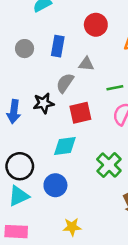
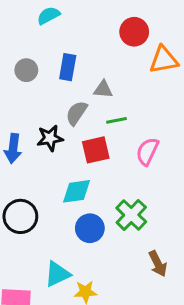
red circle: (96, 25) -> (134, 32), moved
green line: (115, 88) -> (116, 120), moved
blue circle: (55, 185) -> (90, 228), moved
cyan triangle: (19, 196) -> (57, 274), moved

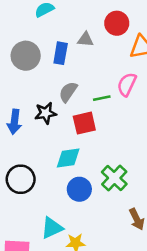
gray circle: (26, 70) -> (26, 56), size x1.5
gray triangle: (103, 89) -> (86, 39), moved
pink semicircle: (147, 151) -> (127, 84), moved

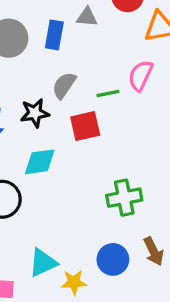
cyan diamond: (68, 158) -> (40, 162), moved
green cross: (114, 178) -> (124, 198), turned 35
blue circle: (79, 189) -> (113, 259), moved

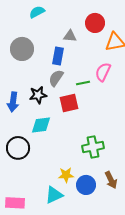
blue rectangle: (54, 35) -> (58, 56), moved
cyan triangle: (43, 263) -> (54, 195), moved
yellow star: (74, 282) -> (66, 175), moved

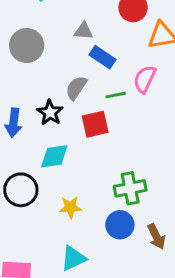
gray triangle: (70, 36) -> (83, 31), moved
blue rectangle: (58, 56) -> (102, 57), moved, turned -66
black star: (38, 95) -> (50, 113), turned -30
yellow star: (66, 175) -> (70, 207), moved
blue circle: (86, 185) -> (120, 225), moved

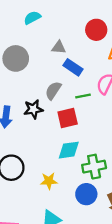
black star: (50, 113) -> (33, 109), turned 30
cyan diamond: (54, 156) -> (69, 150), moved

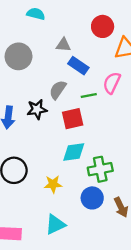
cyan semicircle: (32, 18) -> (36, 14), turned 42

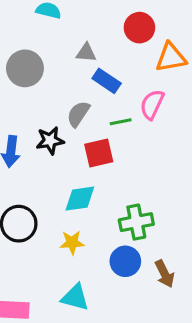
cyan diamond: (74, 152) -> (80, 199), moved
cyan triangle: (55, 224) -> (75, 297), turned 40

